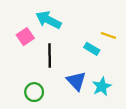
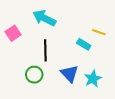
pink square: (25, 37) -> (13, 33), moved
green circle: (34, 92) -> (34, 75), moved

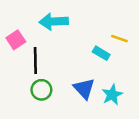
cyan arrow: (44, 18) -> (54, 22), turned -30
black line: (45, 50) -> (35, 61), moved

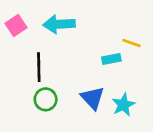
pink square: (16, 40) -> (16, 26), moved
cyan rectangle: (101, 53) -> (111, 59), turned -42

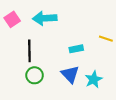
yellow line: (132, 43) -> (106, 39), moved
cyan rectangle: (111, 59) -> (76, 49), moved

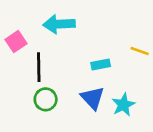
pink square: (12, 19) -> (16, 42), moved

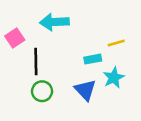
yellow line: (140, 51) -> (116, 43), moved, turned -35
cyan star: (123, 105) -> (114, 78), moved

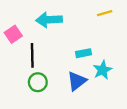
yellow line: (116, 43) -> (105, 13), moved
blue triangle: (85, 90) -> (77, 81), turned 35

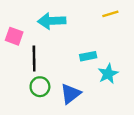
pink square: (13, 34) -> (14, 36), turned -36
blue triangle: (77, 81) -> (70, 94), moved

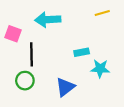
cyan star: (108, 74) -> (100, 69), turned 30
green circle: (40, 87) -> (25, 81), moved

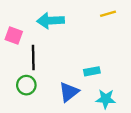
cyan rectangle: (82, 52) -> (92, 71), moved
cyan star: (100, 69) -> (106, 99), moved

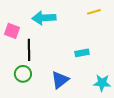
cyan rectangle: (92, 71) -> (82, 53), moved
cyan star: (106, 99) -> (102, 83), moved

